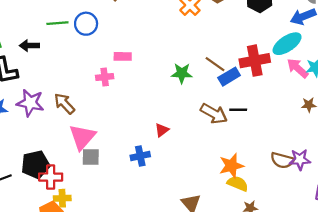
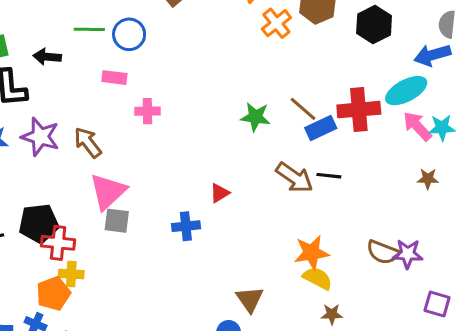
pink rectangle: (123, 56) -> (114, 78), moved

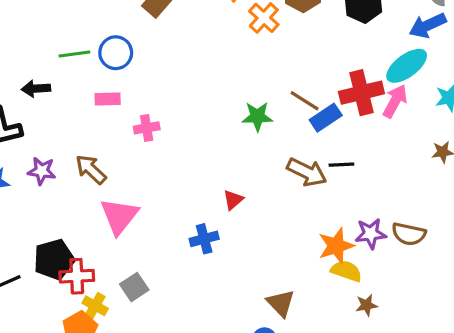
pink arrow: (417, 126) -> (395, 101), moved, turned 80
purple star: (40, 137) -> (42, 171), size x0.7
gray square: (117, 221) -> (134, 287), moved, turned -32
purple star: (408, 254) -> (371, 234), moved
yellow cross: (71, 274) -> (95, 306), turned 35

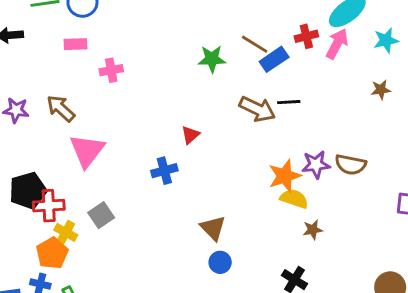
red cross: (361, 93) -> (306, 36), size x0.6
brown triangle: (281, 303) -> (213, 228), moved

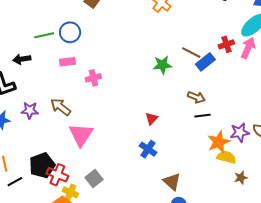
black line: (289, 102) -> (203, 116), moved
brown arrow: (257, 109) -> (196, 97), size x0.7
blue cross: (164, 171) -> (148, 149), moved, turned -36
red cross: (49, 206) -> (57, 175), turned 30

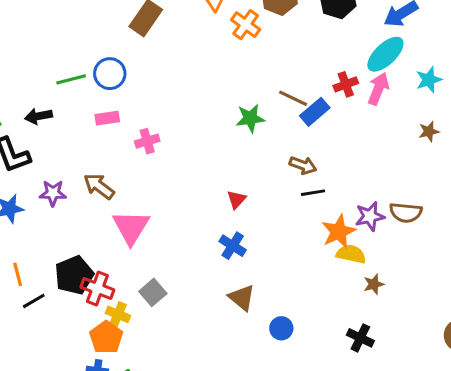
brown triangle: (172, 182) -> (242, 298), moved

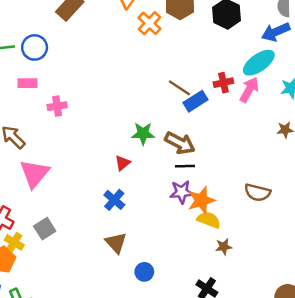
green star: (250, 118) -> (143, 133), moved
brown arrow: (303, 165) -> (180, 143), size x1.4
purple star: (370, 216) -> (182, 192), moved

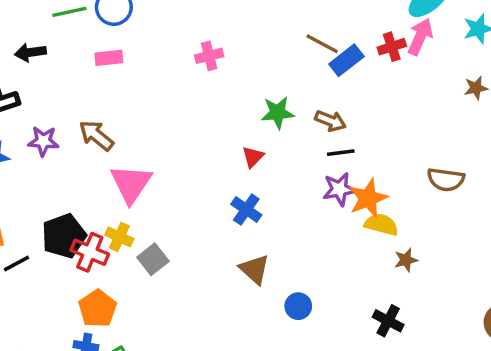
red cross: (223, 83) -> (392, 47), moved
pink cross: (57, 106) -> (209, 56), moved
brown arrow: (180, 143) -> (330, 121), size x0.7
yellow cross: (14, 242) -> (119, 237), moved

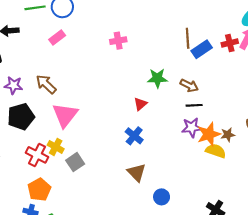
brown line: (322, 44) -> (188, 38), turned 54
pink rectangle: (109, 58) -> (57, 37), turned -35
black pentagon: (64, 236) -> (21, 117), moved
brown star: (406, 260) -> (228, 135), moved

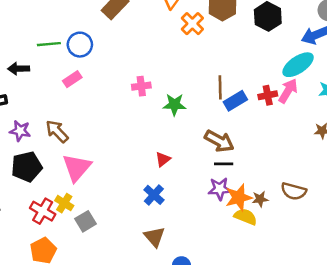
green star: (157, 78) -> (174, 105), moved
brown arrow: (189, 85) -> (219, 141), size x1.4

